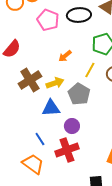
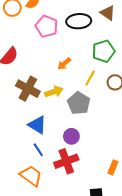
brown cross: (30, 80) -> (28, 89), turned -30
blue triangle: (51, 108) -> (37, 125), moved, turned 36

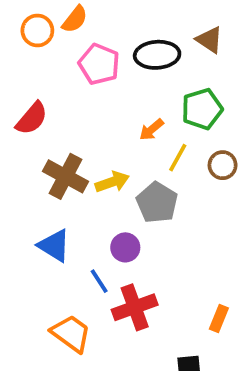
orange arrow: (64, 64) -> (151, 130), moved
blue triangle: (37, 125) -> (54, 246), moved
purple circle: (71, 136) -> (125, 247), moved
blue line: (38, 150) -> (99, 281), moved

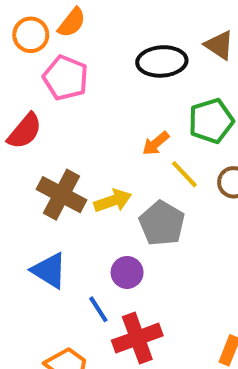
pink pentagon: (99, 64) -> (66, 78), moved
yellow line: (178, 158) -> (184, 174), turned -72

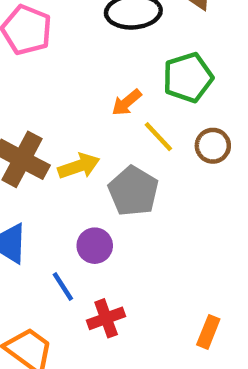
red cross: (137, 338) -> (106, 318), size x0.7

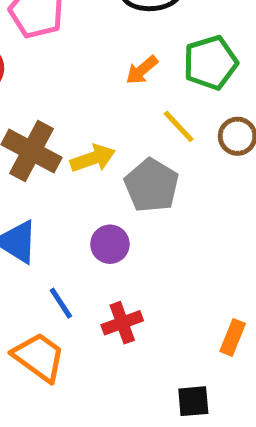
orange arrow: (127, 103) -> (142, 70), moved
blue line: (63, 287) -> (61, 303), moved

